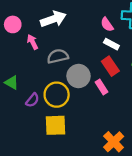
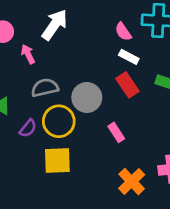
white arrow: (53, 19) -> (55, 25), turned -35
gray semicircle: (58, 56) -> (45, 88), moved
pink rectangle: (102, 87) -> (116, 132), moved

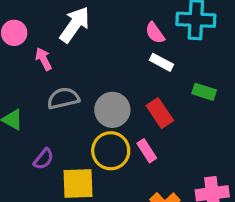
red rectangle: (127, 85) -> (160, 113), moved
yellow circle: (59, 121) -> (111, 151), moved
purple semicircle: (28, 128) -> (44, 159), moved

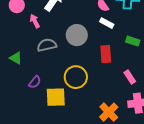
gray circle: (112, 110) -> (77, 35), moved
red rectangle: (160, 113) -> (106, 54), turned 30
pink rectangle: (147, 151) -> (130, 77), moved

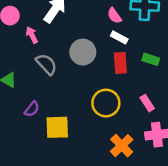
gray semicircle: (47, 45) -> (46, 64), turned 60
red rectangle: (106, 54) -> (120, 63), moved
yellow circle: (76, 77) -> (106, 103), moved

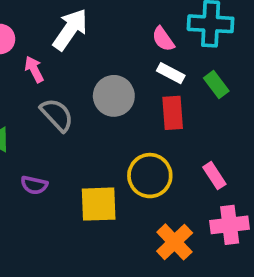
green rectangle: (151, 59) -> (216, 85), moved, turned 35
purple semicircle: (32, 109) -> (34, 185), turned 63
yellow square: (57, 127) -> (99, 204), moved

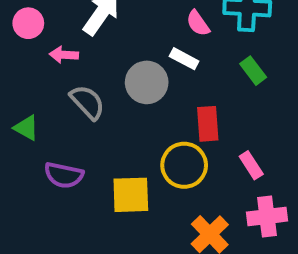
pink arrow: (34, 69) -> (64, 55), turned -60
white rectangle: (171, 73) -> (184, 59), moved
red rectangle: (173, 113) -> (208, 124), moved
purple semicircle: (34, 185) -> (64, 175), size x1.4

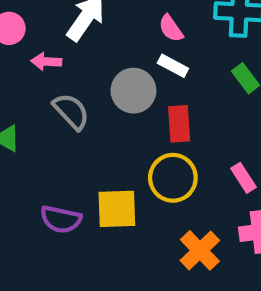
pink semicircle: (198, 23) -> (171, 28), moved
red rectangle: (208, 124) -> (179, 124), moved
purple semicircle: (64, 175) -> (61, 219), moved

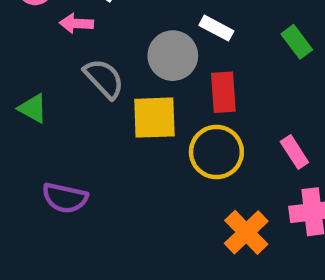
yellow square: (117, 209) -> (154, 118), moved
purple semicircle: (61, 219) -> (65, 198), moved

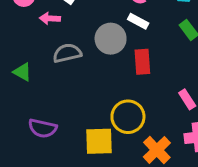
gray semicircle: (104, 79) -> (67, 53), turned -60
yellow square: (154, 118) -> (99, 141), moved
yellow circle: (216, 152) -> (128, 117), moved

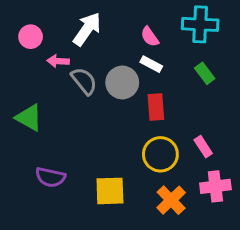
gray semicircle: (67, 53) -> (84, 81), moved, turned 64
green triangle: (22, 72) -> (29, 118), size x1.4
yellow circle: (128, 117) -> (160, 154), moved

